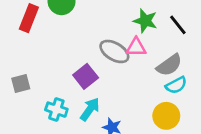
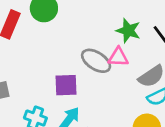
purple square: (86, 76) -> (66, 85), turned 35

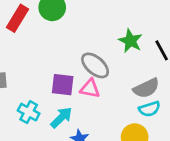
pink triangle: (118, 57) -> (90, 89), moved

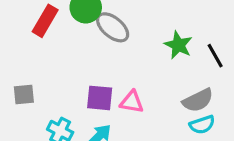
gray ellipse: (95, 65) -> (113, 27), moved

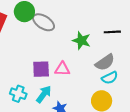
green star: (178, 45) -> (81, 41), moved
black line: (215, 56) -> (112, 32), turned -56

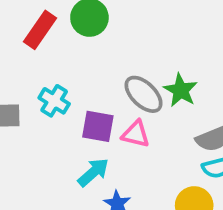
gray ellipse: (44, 22) -> (144, 94), moved
cyan cross: (18, 94) -> (54, 101), moved

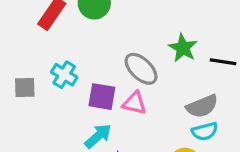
green star: (181, 90) -> (183, 48), moved

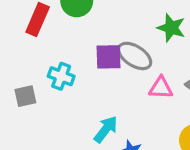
purple square: (102, 97) -> (108, 57), moved
pink triangle: (134, 103) -> (161, 88), moved

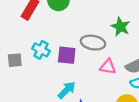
gray ellipse: (135, 56) -> (93, 43), turned -30
purple square: (108, 57) -> (67, 55), moved

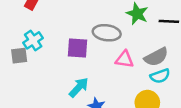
cyan cross: (41, 50) -> (33, 40), moved, turned 30

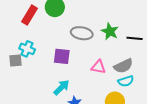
gray ellipse: (107, 33) -> (82, 33), moved
cyan cross: (33, 40) -> (27, 49), turned -35

